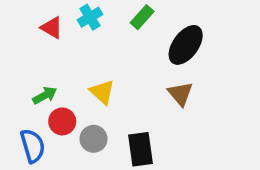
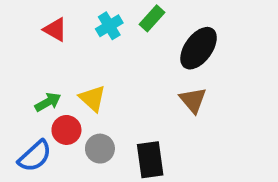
cyan cross: (90, 17) -> (109, 26), moved
yellow triangle: (102, 92) -> (93, 98), moved
blue semicircle: (33, 146) -> (35, 156), turned 64

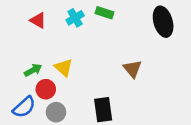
green rectangle: (152, 18) -> (104, 13), turned 66
black ellipse: (199, 48) -> (163, 22), moved, turned -52
gray circle: (100, 149) -> (56, 112), moved

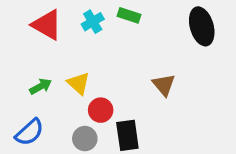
red triangle: (38, 20) -> (47, 25), size x1.5
red circle: (46, 89) -> (101, 110), moved
gray circle: (56, 112) -> (85, 139), moved

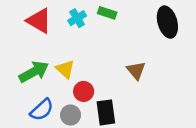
green arrow: (41, 86) -> (34, 72), size x1.6
blue semicircle: (30, 132) -> (42, 110), moved

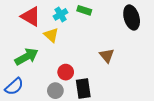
yellow triangle: (65, 69) -> (51, 35), moved
blue semicircle: (42, 110) -> (14, 87), moved

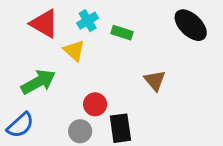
green rectangle: (84, 10) -> (122, 33), moved
black ellipse: (132, 18) -> (191, 25), turned -30

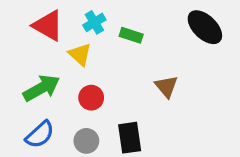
red circle: (95, 104) -> (91, 98), moved
blue semicircle: (20, 125) -> (40, 134), moved

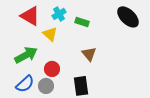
brown triangle: (166, 86) -> (89, 54), moved
red circle: (91, 98) -> (52, 69), moved
gray circle: (86, 141) -> (46, 86), moved

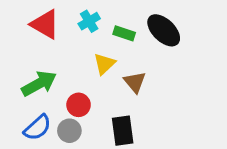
black ellipse: (128, 17) -> (164, 30), moved
yellow triangle: (50, 34) -> (104, 64), moved, turned 35

